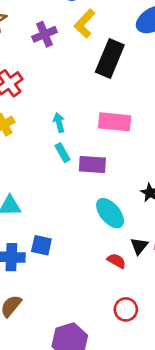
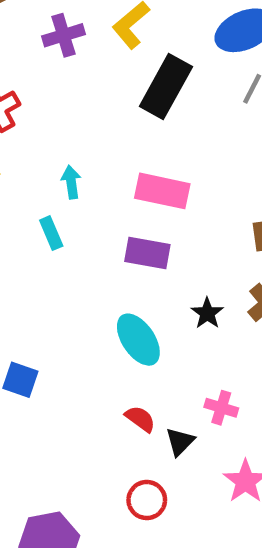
cyan rectangle: (63, 153) -> (51, 233), moved
purple rectangle: (92, 164) -> (147, 253), moved
black triangle: (139, 246) -> (180, 442), moved

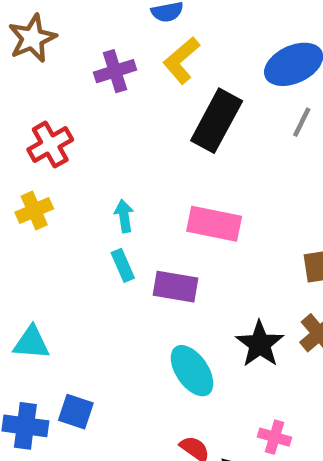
cyan rectangle: (51, 233) -> (123, 265), moved
purple rectangle: (147, 253) -> (176, 287), moved
black star: (207, 313) -> (260, 344), size x1.5

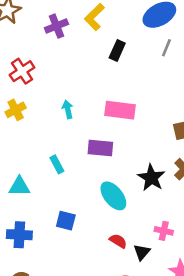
black rectangle: (217, 121) -> (117, 50), size x0.6
cyan rectangle: (123, 265) -> (57, 164), moved
blue square: (76, 412) -> (66, 221), moved

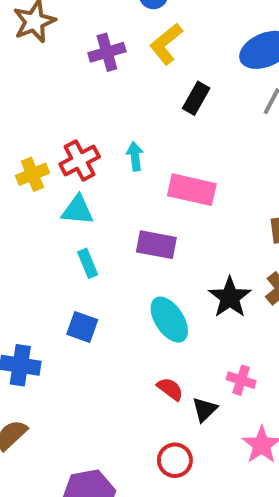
red cross: (22, 71) -> (80, 160), moved
cyan arrow: (68, 109) -> (135, 156), moved
cyan triangle: (19, 186) -> (78, 210), moved
blue square: (66, 221) -> (82, 327), moved

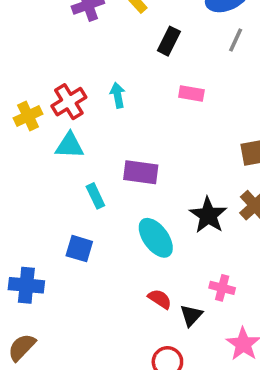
pink rectangle: (192, 190) -> (191, 94), moved, size x0.6
cyan rectangle: (88, 263) -> (95, 196), moved

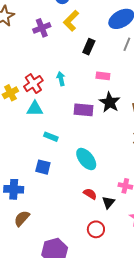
purple rectangle: (141, 172) -> (83, 110), moved
cyan rectangle: (95, 196) -> (51, 137), turned -40
black star: (208, 215) -> (110, 102), moved
brown semicircle: (22, 347) -> (22, 218), moved

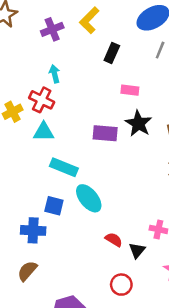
cyan arrow: (61, 79) -> (55, 74), moved
red cross: (33, 84) -> (42, 100), turned -30
cyan rectangle: (51, 137) -> (64, 167), size x1.5
cyan ellipse: (86, 159) -> (89, 198), moved
blue cross: (14, 189) -> (33, 230), moved

